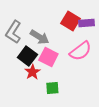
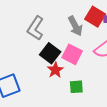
gray arrow: (39, 37) -> (75, 26), moved, turned 30

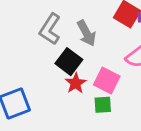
gray arrow: (75, 26) -> (87, 33), moved
pink square: (72, 54) -> (107, 80), moved

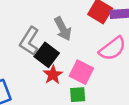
gray L-shape: (50, 29) -> (29, 41), moved

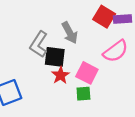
black square: (47, 55) -> (55, 57), turned -30

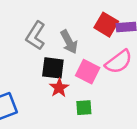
gray L-shape: (39, 44) -> (36, 36), moved
pink square: (87, 73) -> (88, 72), moved

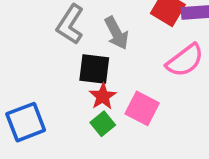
pink square: (88, 72) -> (142, 108), moved
green square: (84, 108) -> (103, 124), moved, turned -35

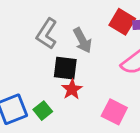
pink square: (142, 108) -> (114, 112), moved
green square: (103, 124) -> (43, 111), moved

